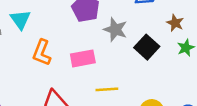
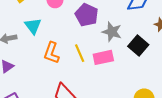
pink rectangle: (83, 58) -> (103, 57), moved
yellow line: (107, 89) -> (80, 53), moved, turned 72

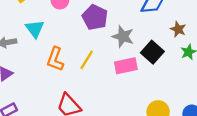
yellow line: (80, 53) -> (87, 60), turned 54
pink rectangle: (103, 57) -> (126, 66), moved

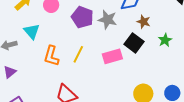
brown star: (178, 29) -> (144, 22), moved
gray star: (123, 36) -> (107, 20), moved

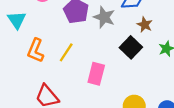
pink rectangle: (112, 56) -> (96, 74), moved, turned -66

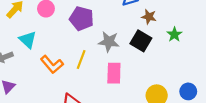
gray star: (104, 17) -> (109, 42), moved
orange L-shape: (35, 50) -> (52, 64), turned -50

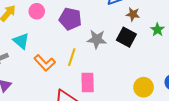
pink rectangle: (114, 73) -> (88, 82), moved

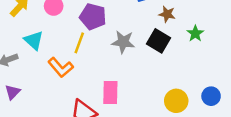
yellow line: (72, 57) -> (79, 43), moved

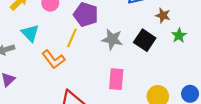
brown star: (167, 14) -> (163, 15), moved
pink rectangle: (110, 92) -> (116, 79), moved

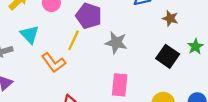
green star: (179, 35) -> (195, 46), moved
black square: (145, 40) -> (168, 56), moved

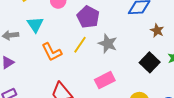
yellow line: (74, 40) -> (80, 45), moved
pink rectangle: (120, 85) -> (105, 80), turned 48

